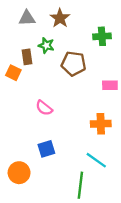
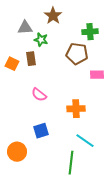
gray triangle: (27, 18) -> (25, 28), moved
brown rectangle: (27, 57) -> (31, 59), moved
brown pentagon: (74, 64) -> (77, 54), moved
orange cross: (101, 124) -> (76, 109), moved

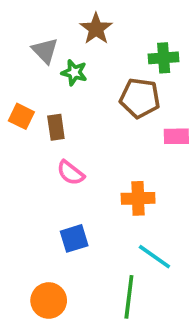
gray triangle: (25, 28) -> (45, 51), turned 49
brown rectangle: (31, 59) -> (56, 127), moved
orange circle: (17, 152) -> (49, 300), moved

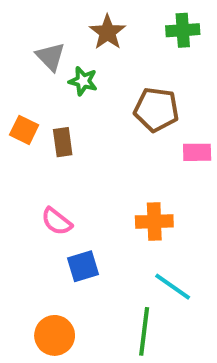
green cross: (164, 58) -> (183, 30), moved
pink semicircle: (71, 173) -> (57, 221), moved

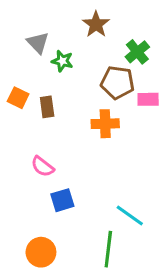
green cross: (183, 30) -> (137, 52), moved, turned -35
brown star: (107, 32) -> (96, 24), moved
pink rectangle: (197, 152) -> (148, 99), moved
orange cross: (154, 221) -> (105, 124), moved

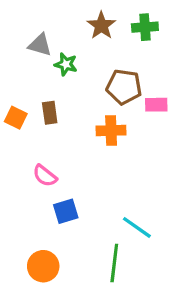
gray triangle: (38, 43) -> (40, 45), turned -30
green cross: (137, 52) -> (145, 27), moved, turned 35
orange square: (18, 98) -> (16, 118), moved

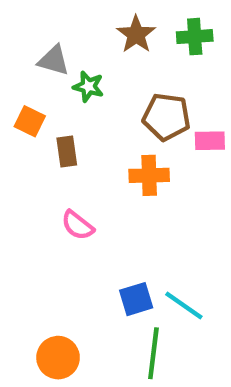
orange square: (16, 118) -> (30, 121), moved
pink semicircle: (45, 176) -> (78, 225), moved
blue square: (66, 211) -> (136, 299), moved

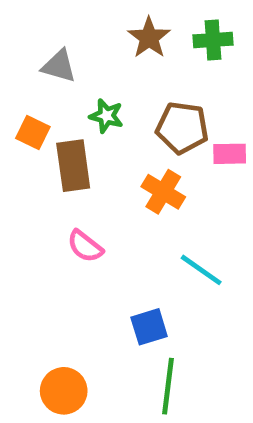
green star: (88, 86) -> (106, 116), moved
brown rectangle: (67, 152) -> (73, 166), size x1.5
orange cross: (149, 175) -> (163, 192), turned 33
cyan line: (184, 306) -> (201, 270), moved

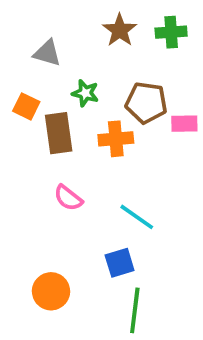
orange cross: (163, 192) -> (116, 139), moved, turned -36
cyan line: (201, 270) -> (137, 217), moved
orange circle: (64, 391) -> (51, 291), moved

